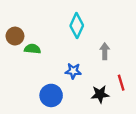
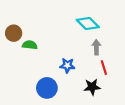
cyan diamond: (77, 26) -> (88, 23), moved, turned -70
red line: (121, 83) -> (104, 68), moved

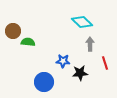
red line: (104, 68) -> (105, 63), moved
black star: (92, 87) -> (80, 73), moved

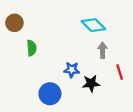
brown circle: (13, 31) -> (14, 23), moved
green semicircle: (28, 42) -> (32, 48), turned 80

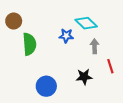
green semicircle: (32, 48) -> (29, 44), size x1.5
blue star: (72, 70) -> (66, 36), moved

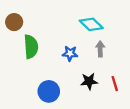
blue star: (66, 36) -> (70, 53), moved
red line: (110, 66) -> (115, 84), moved

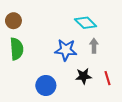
green semicircle: (31, 47) -> (17, 49), moved
blue star: (70, 53) -> (66, 50), size x1.5

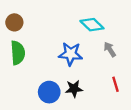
gray arrow: (94, 46) -> (110, 49), moved, turned -32
black star: (83, 76) -> (74, 89), moved

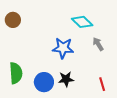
green semicircle: (18, 53) -> (16, 73), moved
red line: (115, 84) -> (102, 84), moved

